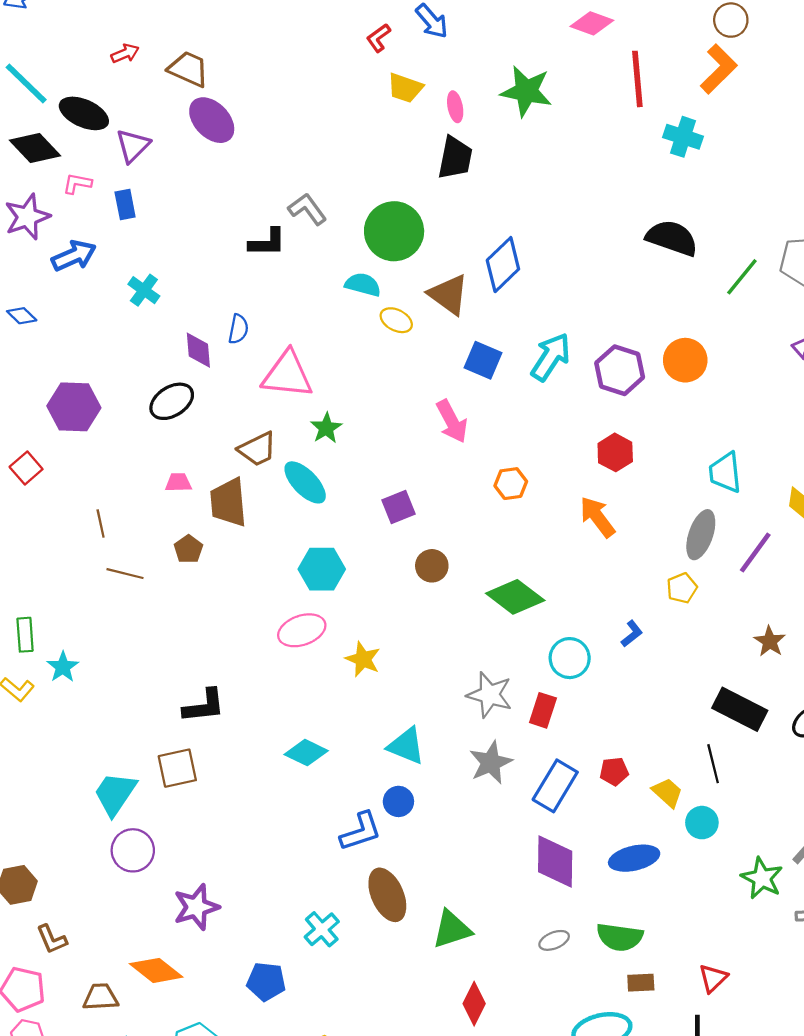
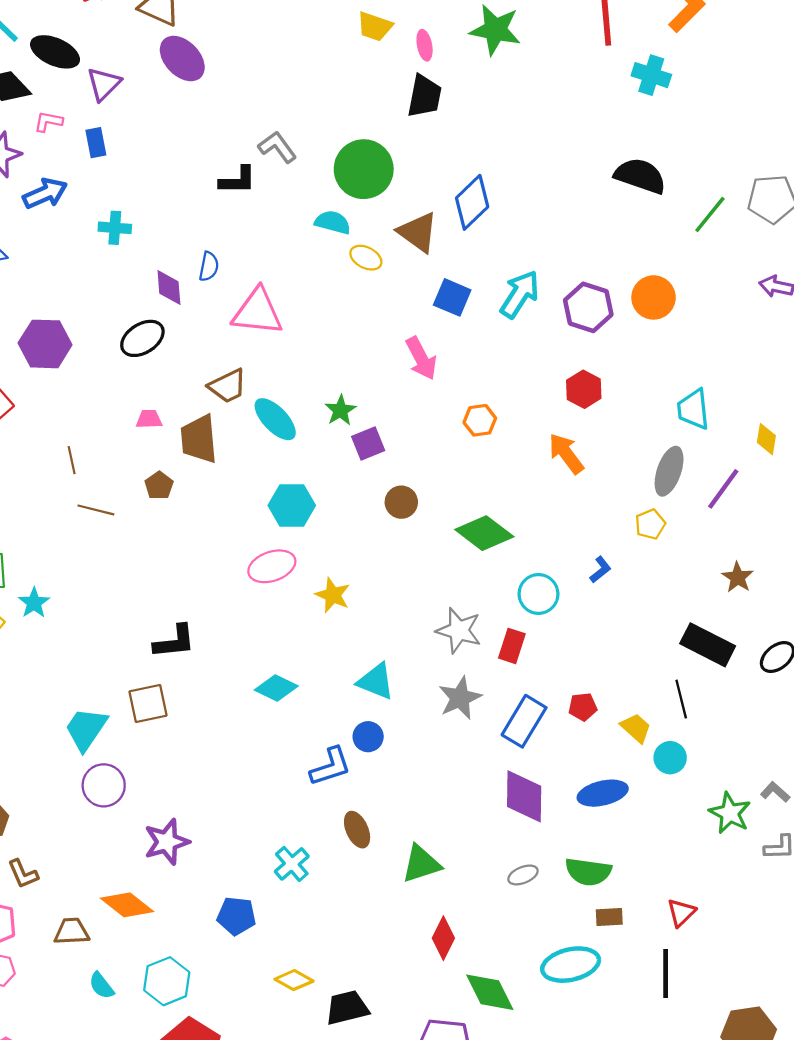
cyan cross: (144, 290) -> (115, 228), turned -32
green star: (326, 428) -> (340, 410), moved
brown ellipse: (387, 895) -> (357, 830), size x0.7

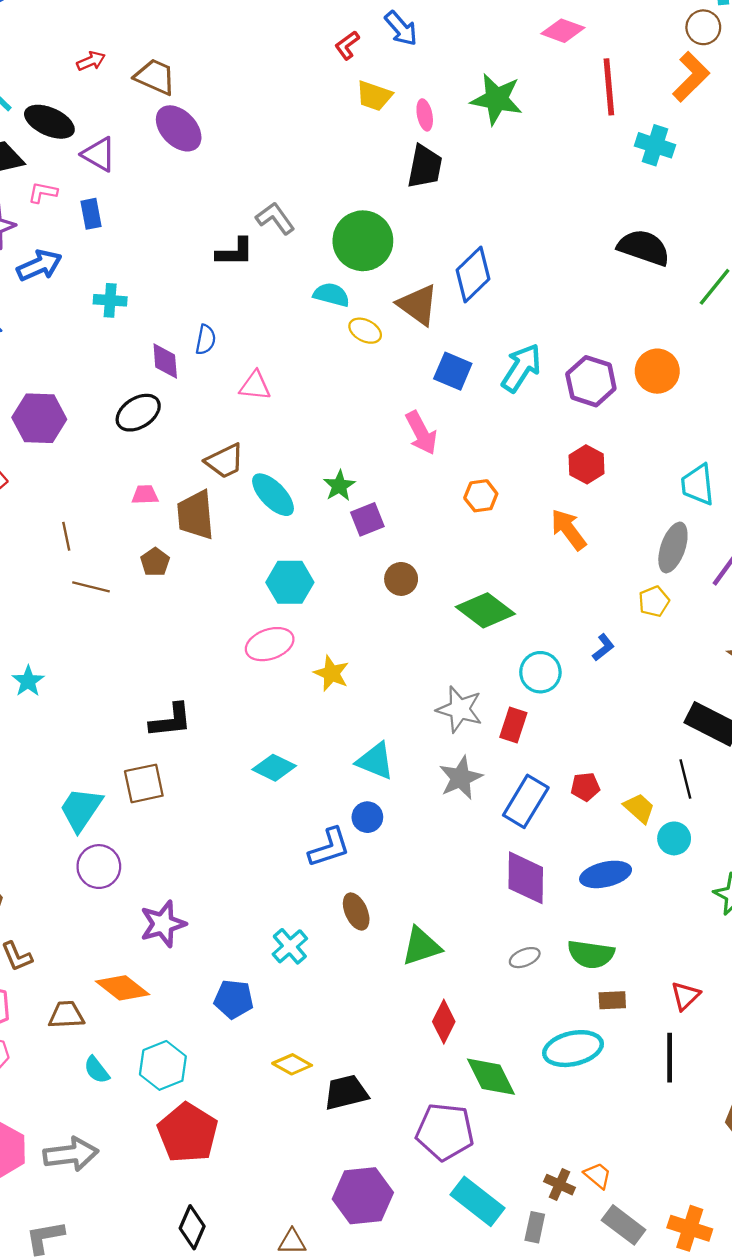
purple triangle: (104, 84) -> (99, 154), turned -45
pink triangle: (257, 312) -> (255, 386), size x0.6

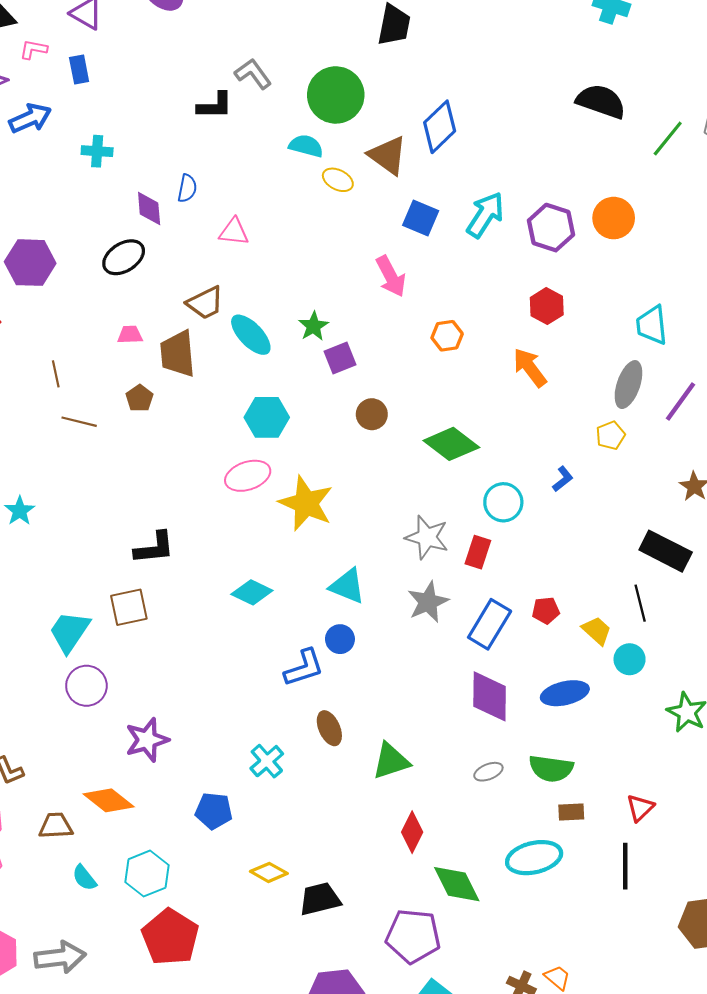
yellow star: (331, 673) -> (306, 503), size x1.6

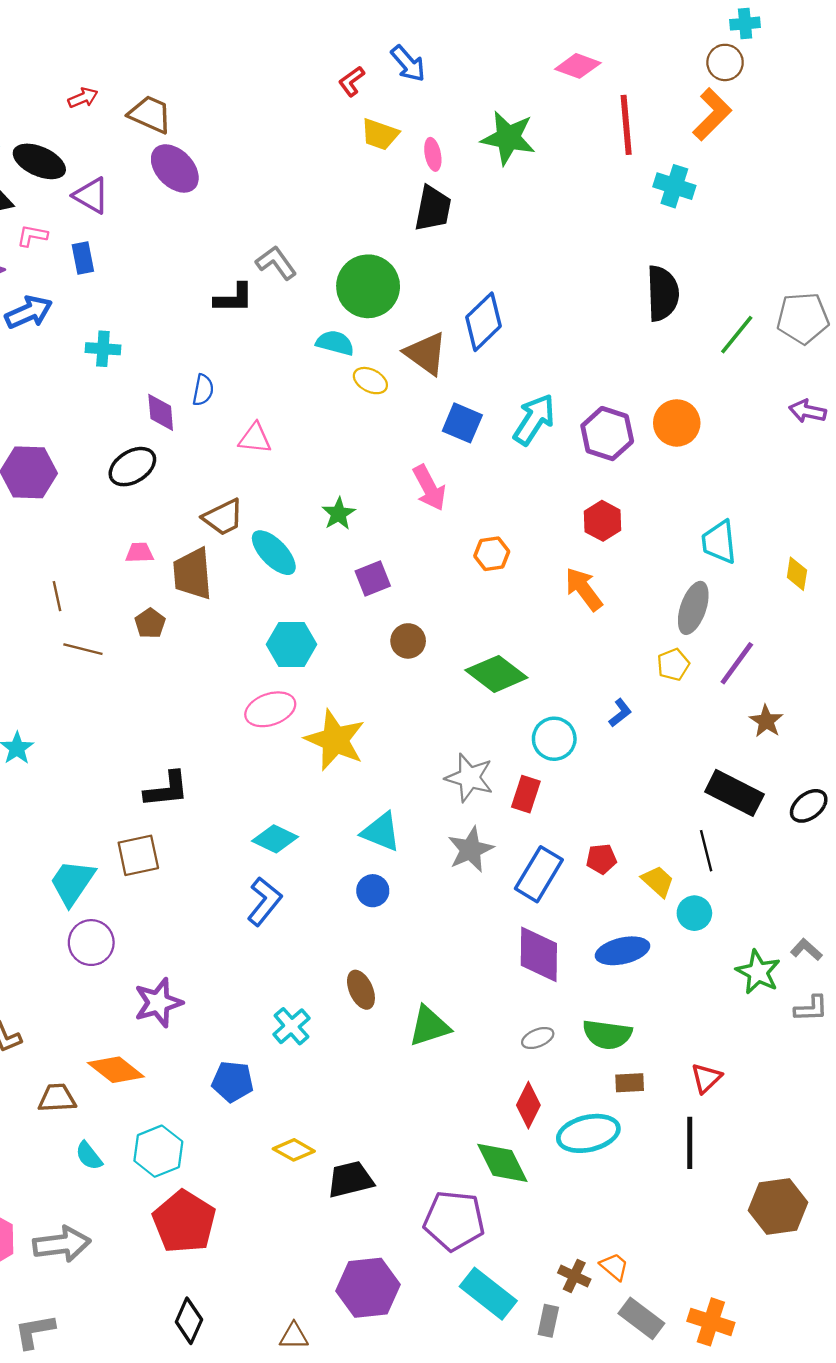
black semicircle: (601, 101) -> (663, 293), turned 69
green star: (313, 326) -> (339, 514), moved
purple line: (680, 402) -> (737, 663), moved
blue L-shape: (304, 668) -> (264, 901), moved, turned -33
red diamond: (412, 832) -> (528, 1105), moved

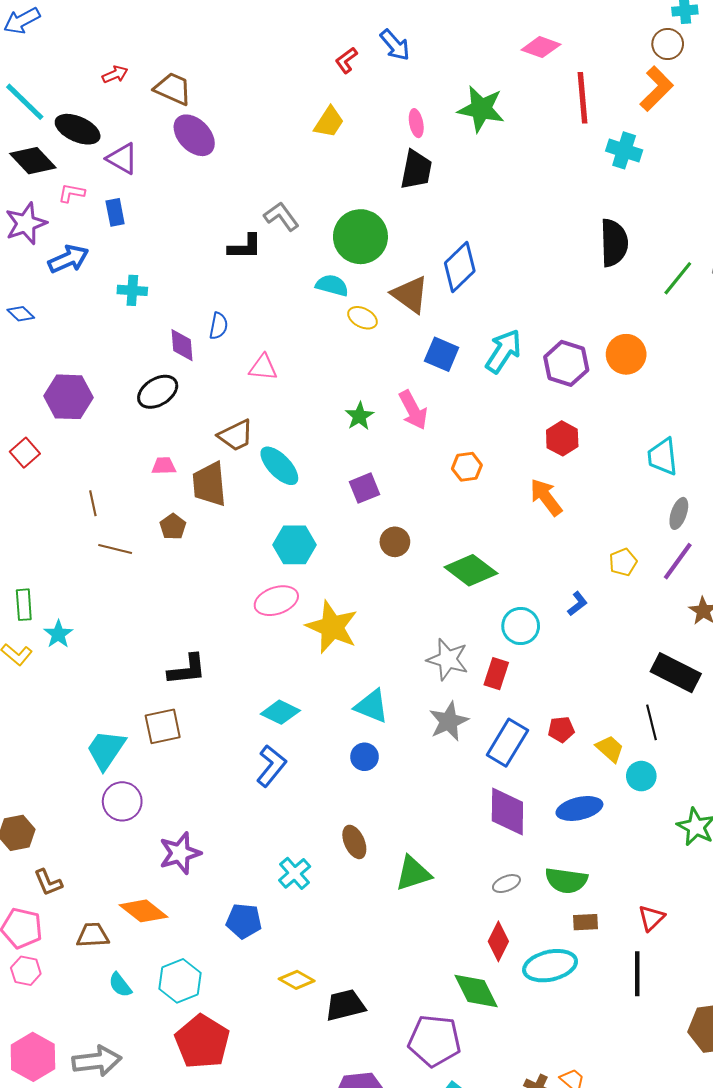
yellow trapezoid: (380, 134) -> (329, 122), moved, turned -76
green star: (339, 514) -> (359, 416), moved
gray ellipse: (693, 608) -> (679, 513), moved, size x0.7

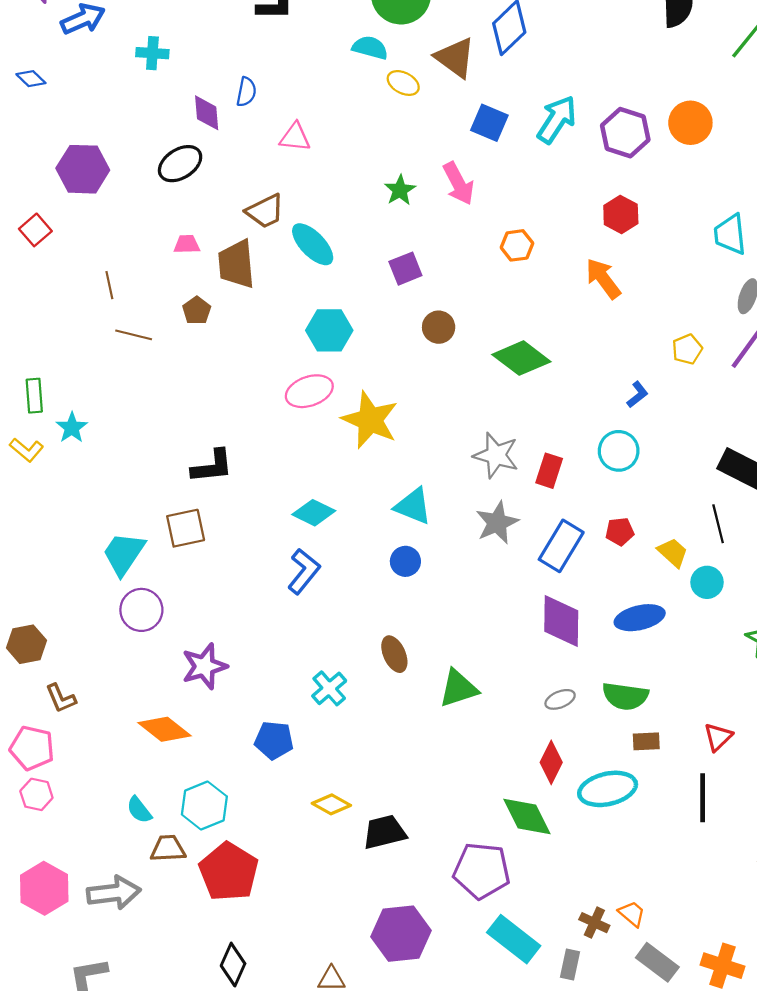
cyan circle: (521, 626) -> (619, 451), moved
brown trapezoid: (93, 935) -> (168, 849), moved

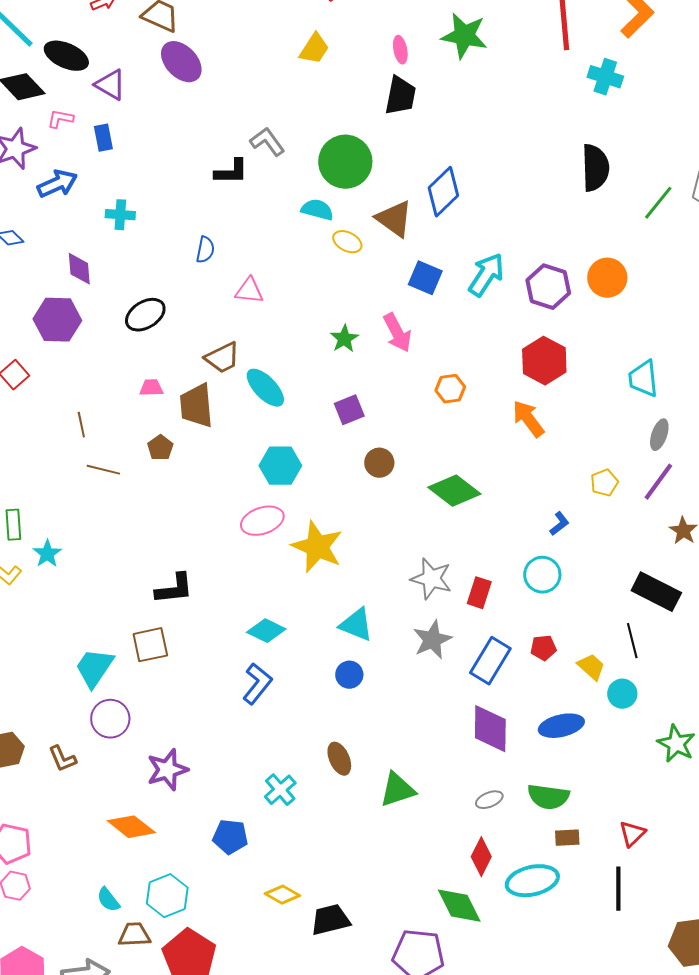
purple diamond: (207, 113) -> (79, 269), moved
red hexagon: (621, 214) -> (544, 361), size x1.4
brown L-shape: (61, 698) -> (62, 759), moved

